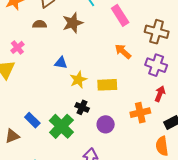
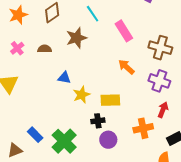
brown semicircle: (40, 24) -> (45, 49), moved
pink cross: (17, 47) -> (17, 48), moved
black cross: (82, 107) -> (98, 121), moved, turned -32

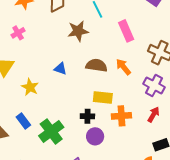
brown semicircle: (45, 49) -> (96, 65), moved, size x1.5
yellow star: (82, 95) -> (30, 87), moved, turned -30
orange cross: (143, 128) -> (121, 116), moved

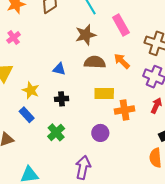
brown star: (78, 31) -> (86, 35), moved
black cross: (87, 116) -> (62, 99), moved
blue rectangle: (23, 121) -> (27, 115), moved
green cross: (51, 132) -> (56, 132), size x0.7

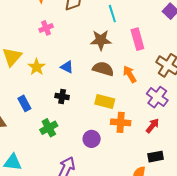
pink cross: (14, 37) -> (46, 28), moved
yellow star: (31, 90) -> (37, 67), moved

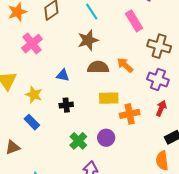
pink cross: (46, 28) -> (32, 44), size x1.5
pink rectangle: (137, 39) -> (134, 21), moved
yellow star: (37, 67) -> (34, 95), moved
green cross: (49, 128) -> (78, 141), moved

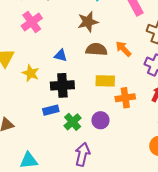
black cross: (66, 105) -> (62, 85), size x1.6
blue rectangle: (32, 122) -> (51, 110), moved, turned -63

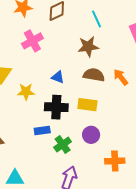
yellow star: (31, 73) -> (26, 92), turned -30
yellow rectangle: (105, 81) -> (87, 105), moved
orange cross: (125, 98) -> (115, 161), moved
purple circle: (100, 120) -> (91, 135), moved

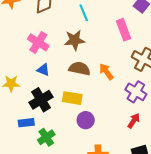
pink cross: (32, 41) -> (38, 42), moved, turned -30
black cross: (56, 107) -> (41, 100), turned -35
purple circle: (91, 135) -> (86, 120), moved

